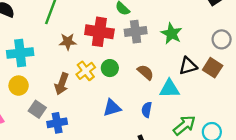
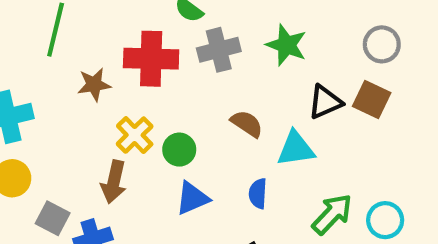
green circle: (110, 68) -> (179, 150), moved
brown arrow: (62, 84) -> (114, 182), moved

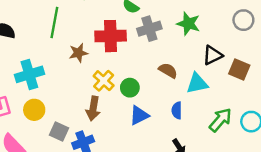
brown square: (372, 100) -> (239, 70), moved

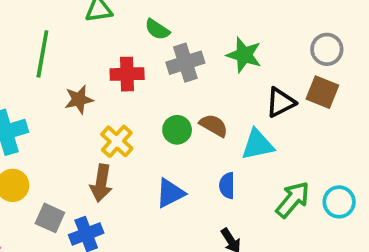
red cross: (111, 36) -> (127, 74), size x0.7
brown square: (239, 70) -> (322, 92), moved
green circle: (130, 88) -> (177, 130), moved

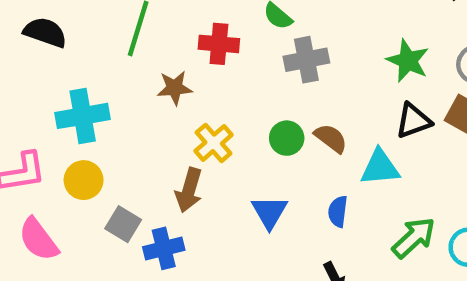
green star: (244, 55) -> (408, 61), moved
red cross: (127, 74) -> (219, 44), moved
blue triangle: (170, 193) -> (269, 212), turned -40

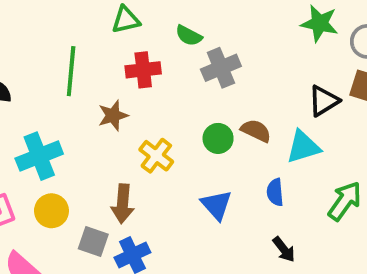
green star: (408, 61) -> (320, 23), moved
brown arrow: (189, 190) -> (123, 204), moved

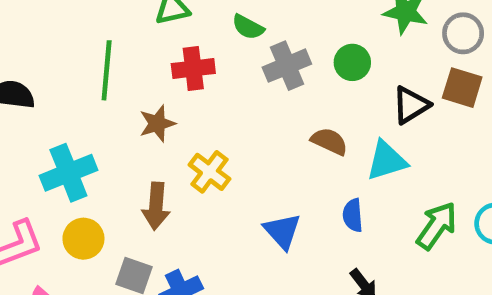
green circle: (218, 138) -> (352, 62), moved
brown arrow: (123, 204) -> (156, 206), moved

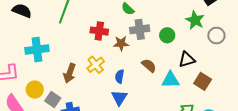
red cross: (193, 69) -> (99, 31), moved
brown square: (462, 88) -> (203, 81), moved
brown star: (157, 124) -> (121, 43), moved
blue semicircle: (353, 215) -> (120, 76), moved
yellow circle: (83, 239) -> (35, 89), moved

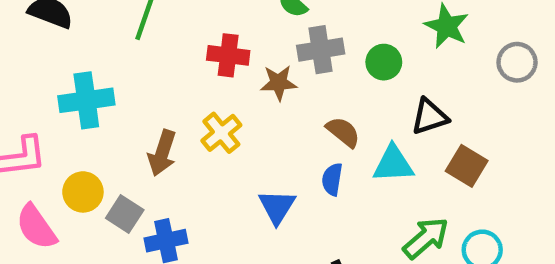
gray circle: (216, 36) -> (517, 62), moved
blue semicircle: (120, 76) -> (332, 179), moved

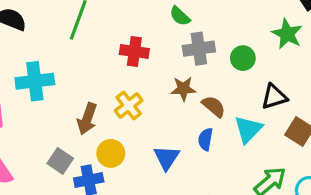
brown star: (279, 83) -> (183, 89), moved
cyan triangle: (393, 164) -> (248, 129), turned -44
yellow circle: (83, 192) -> (111, 153), moved

